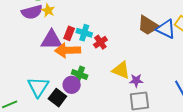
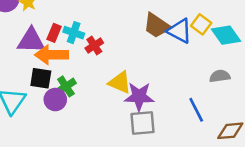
green cross: (80, 74) -> (66, 86), turned 35
purple star: (136, 81) -> (139, 96), size x1.6
black square: (57, 98) -> (41, 78), moved, turned -30

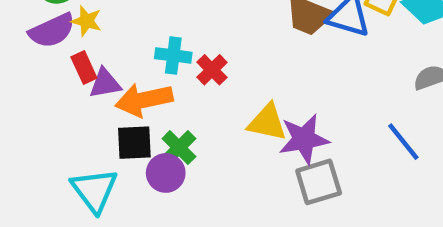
red rectangle: (54, 33) -> (84, 68), moved, turned -36
purple triangle: (31, 41) -> (105, 83), size x0.7

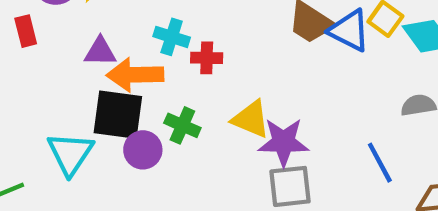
red rectangle: (84, 68) -> (26, 31), moved
red cross: (212, 70) -> (207, 58), turned 36
black square: (134, 143) -> (118, 115), size x1.4
green cross: (179, 148) -> (182, 125), moved, turned -32

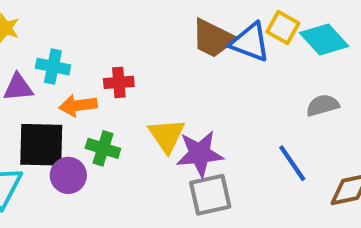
cyan cross: (172, 37) -> (53, 67), moved
orange arrow: (135, 75) -> (78, 105), moved, size x0.7
yellow triangle: (251, 119) -> (167, 135), turned 39

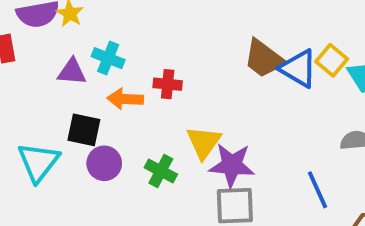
black square: (41, 145) -> (84, 130), size x0.7
green cross: (103, 148) -> (161, 171), moved

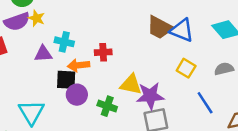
yellow square: (332, 60) -> (186, 68), moved
black square: (84, 130) -> (66, 80), moved
yellow triangle: (204, 142) -> (131, 84), turned -45
purple circle: (104, 163) -> (77, 95), moved

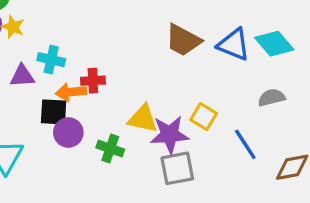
blue triangle: (182, 30) -> (234, 45), moved
red cross: (103, 52) -> (93, 81), moved
yellow square: (186, 68) -> (204, 117), moved

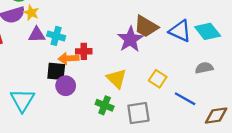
purple triangle: (22, 76) -> (37, 35), moved
yellow triangle: (143, 119) -> (116, 79), turned 30
purple star: (170, 134) -> (130, 39), moved, turned -30
blue line: (245, 144) -> (185, 99), turned -30
green cross: (110, 148) -> (105, 105), moved

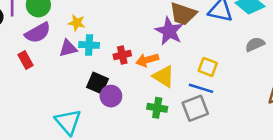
yellow star: (31, 13) -> (77, 23), moved
orange arrow: (68, 58) -> (147, 60), moved
black square: (56, 71) -> (98, 83), turned 30
blue line: (185, 99) -> (201, 88), moved

